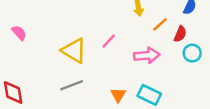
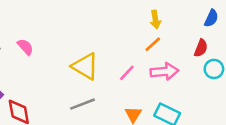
orange line: (160, 24) -> (153, 44), moved
pink line: (109, 41) -> (127, 73), moved

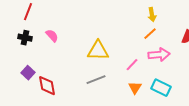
yellow triangle: (85, 66) -> (98, 51), turned -30
pink line: (127, 73) -> (132, 65), moved

